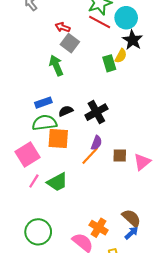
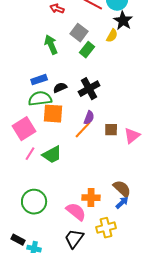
gray square: (70, 43) -> (79, 33), moved
green rectangle: (109, 63) -> (87, 50), moved, turned 56
orange cross: (99, 228) -> (91, 198), turned -30

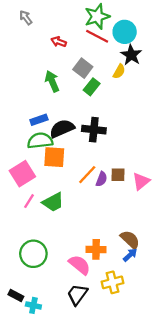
black semicircle: (60, 88) -> (62, 129), size x1.6
black cross: (89, 89) -> (94, 130), turned 35
purple semicircle: (89, 118) -> (102, 179), moved

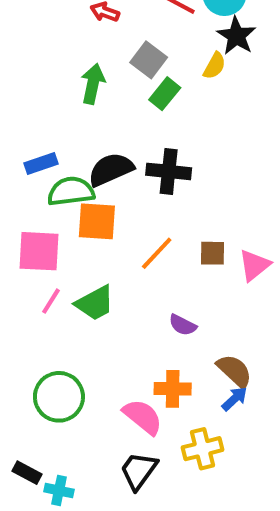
green arrow: (52, 81) -> (93, 84), turned 35
blue rectangle: (39, 120) -> (41, 163), moved
pink square: (22, 174) -> (39, 251), turned 35
purple semicircle: (102, 179) -> (183, 325), moved, turned 96

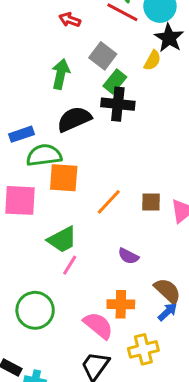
black semicircle: (111, 169) -> (74, 119), moved
black cross: (169, 171) -> (118, 104), moved
pink line: (51, 301) -> (70, 265), moved

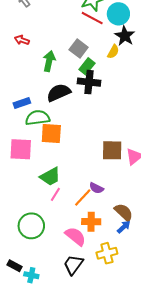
red arrow: (70, 20) -> (22, 40), moved
orange line: (109, 202) -> (83, 198), moved
brown square: (151, 202) -> (112, 150), size x1.5

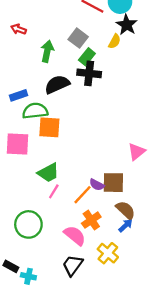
brown square: (112, 150) -> (113, 183), moved
orange cross: (91, 222) -> (91, 220), turned -36
yellow cross: (107, 253) -> (108, 253), turned -36

